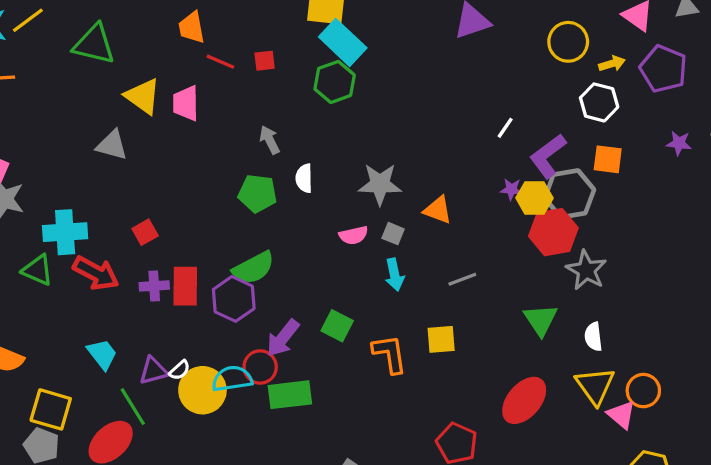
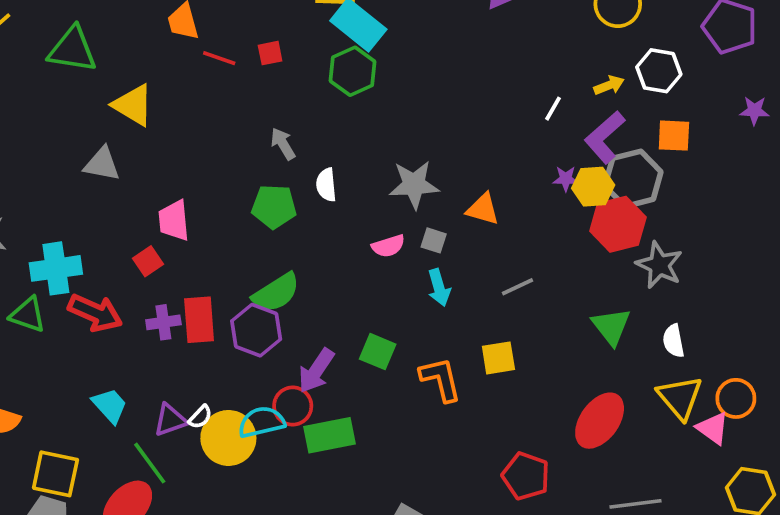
yellow arrow: (612, 64) -> (609, 85), moved
pink trapezoid: (186, 103) -> (174, 221), moved

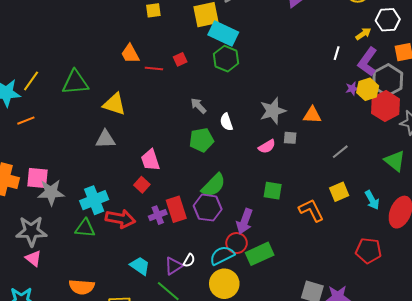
cyan arrow: (439, 288) -> (372, 200), moved
green square: (378, 352) -> (273, 191), moved
yellow circle: (228, 438) -> (224, 284), moved

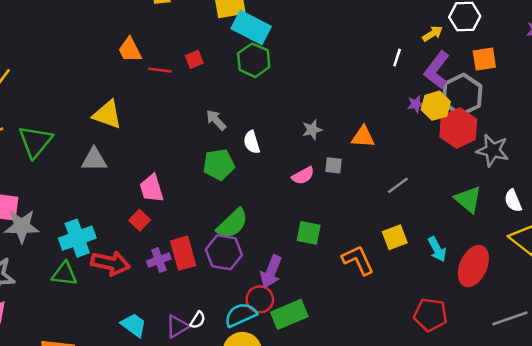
green triangle: (75, 82) -> (35, 142), moved, turned -48
gray star: (273, 111) -> (312, 130), size x0.6

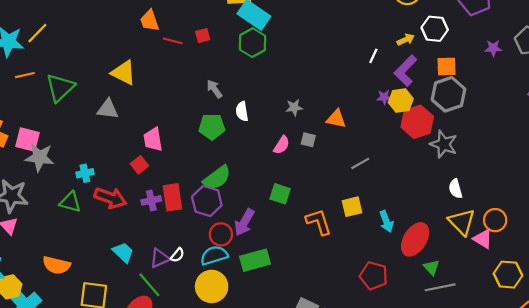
gray hexagon: (462, 95) -> (449, 94), moved
pink semicircle: (303, 176) -> (282, 145), turned -36
green triangle: (468, 199) -> (431, 267), moved, size x0.7
cyan cross: (77, 238) -> (85, 173), size x0.6
red circle: (260, 299) -> (221, 234), moved

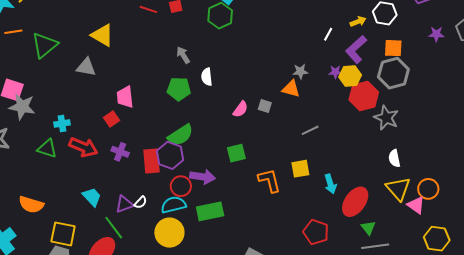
gray star: (294, 107) -> (300, 71), moved
green square: (280, 194) -> (236, 153), turned -36
red rectangle: (172, 197) -> (152, 161), moved
purple cross: (151, 200) -> (120, 152), turned 30
purple arrow: (244, 222) -> (203, 177), turned -115

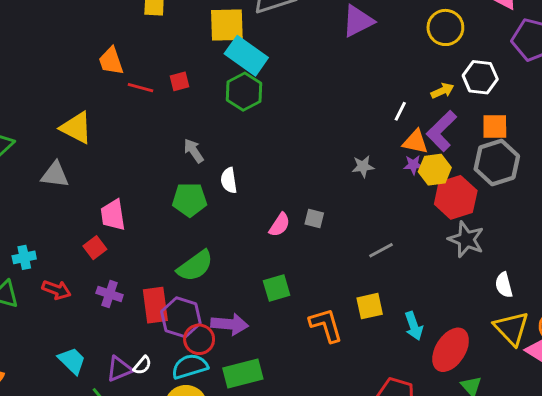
orange triangle: (291, 89) -> (415, 142), moved
gray star: (386, 118) -> (466, 239), moved
red arrow: (83, 147) -> (56, 290), size x0.7
purple hexagon: (170, 155) -> (181, 317), moved

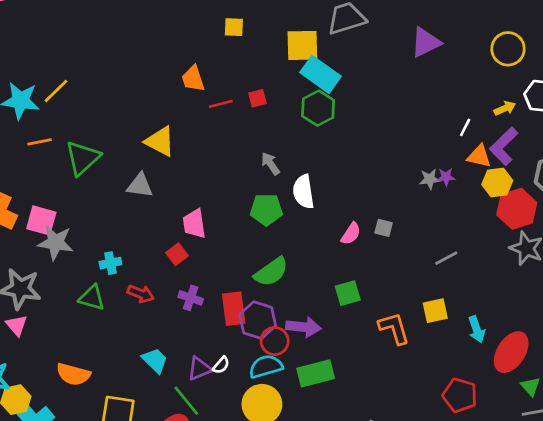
red line: (141, 88) -> (221, 104), turned -30
purple star: (413, 165) -> (446, 177), moved
white semicircle: (229, 180) -> (303, 192), size x1.4

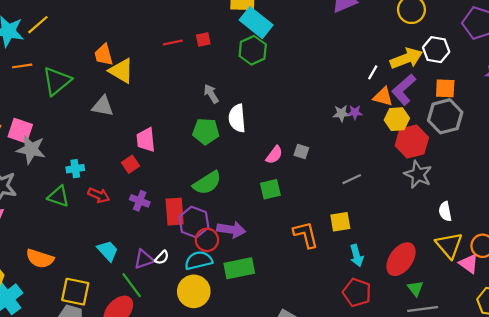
orange trapezoid: (193, 79) -> (104, 55), moved
yellow arrow: (505, 108) -> (406, 58), size x1.8
green square: (348, 293) -> (270, 189), moved
cyan arrow: (477, 329) -> (357, 256), moved

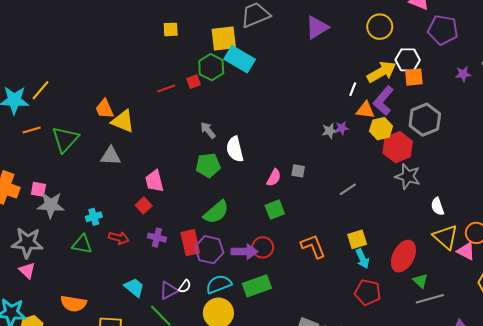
green hexagon: (253, 50) -> (211, 67), moved
orange square: (445, 88) -> (414, 77), moved
pink square: (20, 131) -> (38, 189), size x0.7
yellow square: (340, 222) -> (357, 239), moved
red circle: (207, 240) -> (263, 247), moved

